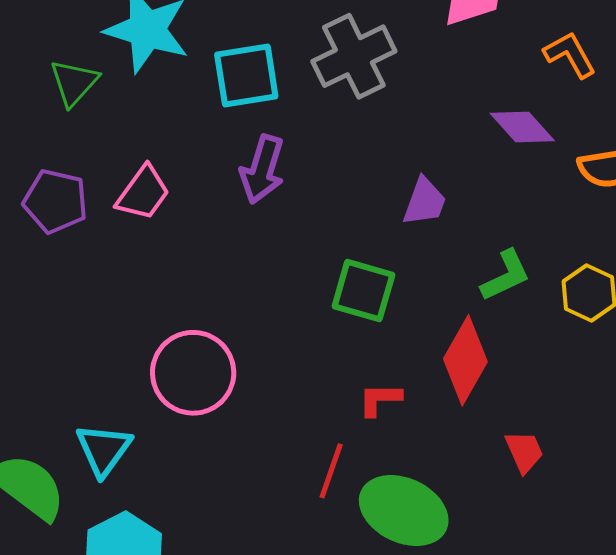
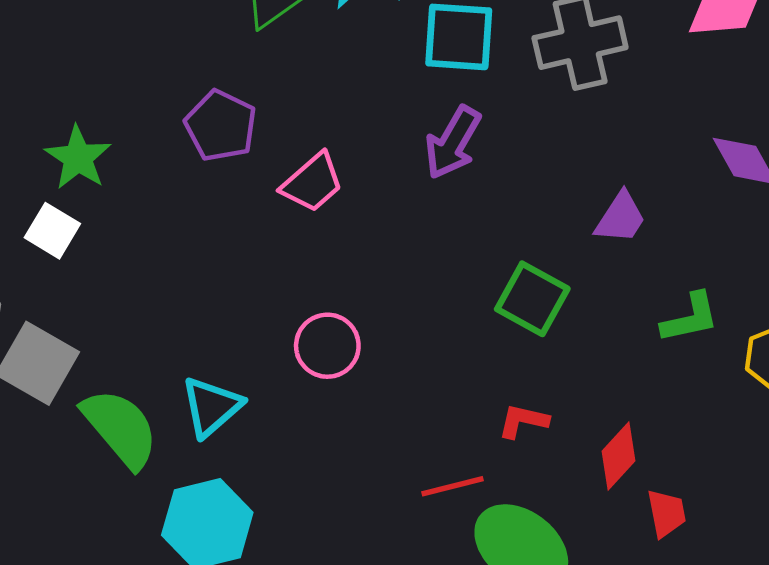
pink trapezoid: (143, 193) -> (312, 183), moved
red diamond: (465, 360) -> (619, 456), moved, size x0.7
pink circle: (193, 373) -> (327, 346), size x0.7
red line: (331, 471) -> (453, 486), turned 44

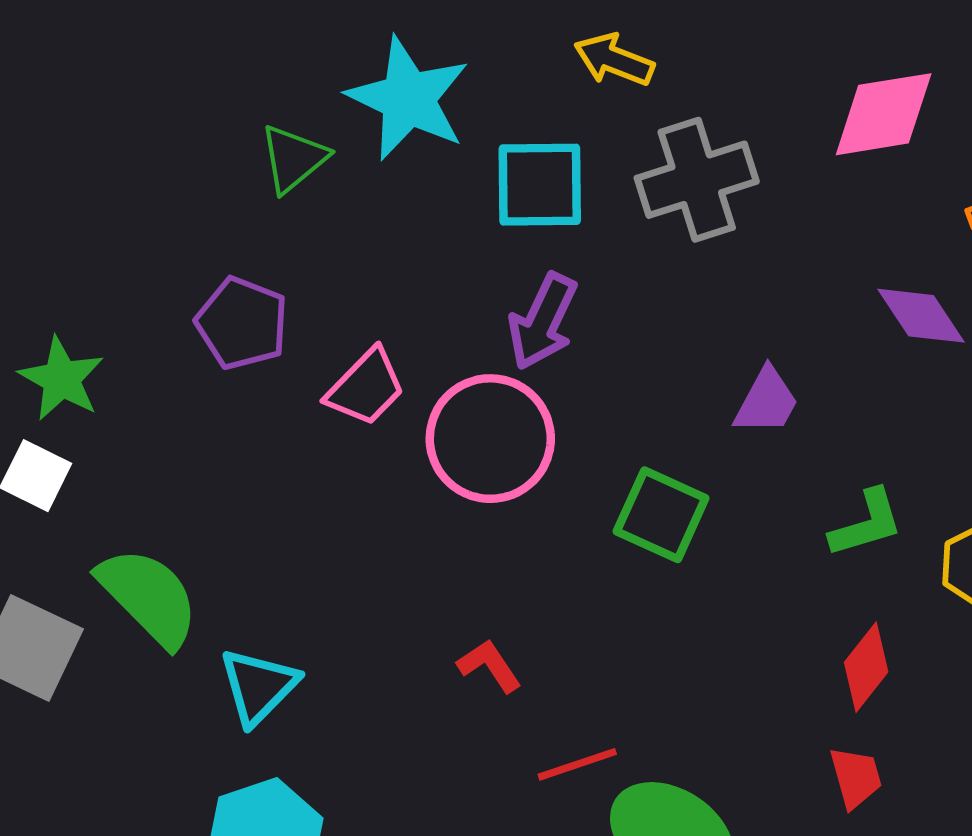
pink circle: (327, 346) -> (490, 439), moved, size x1.5
red L-shape: (523, 421) -> (489, 666), moved, turned 48
green semicircle: (120, 428) -> (149, 597), moved
red diamond: (619, 456) -> (866, 667), moved

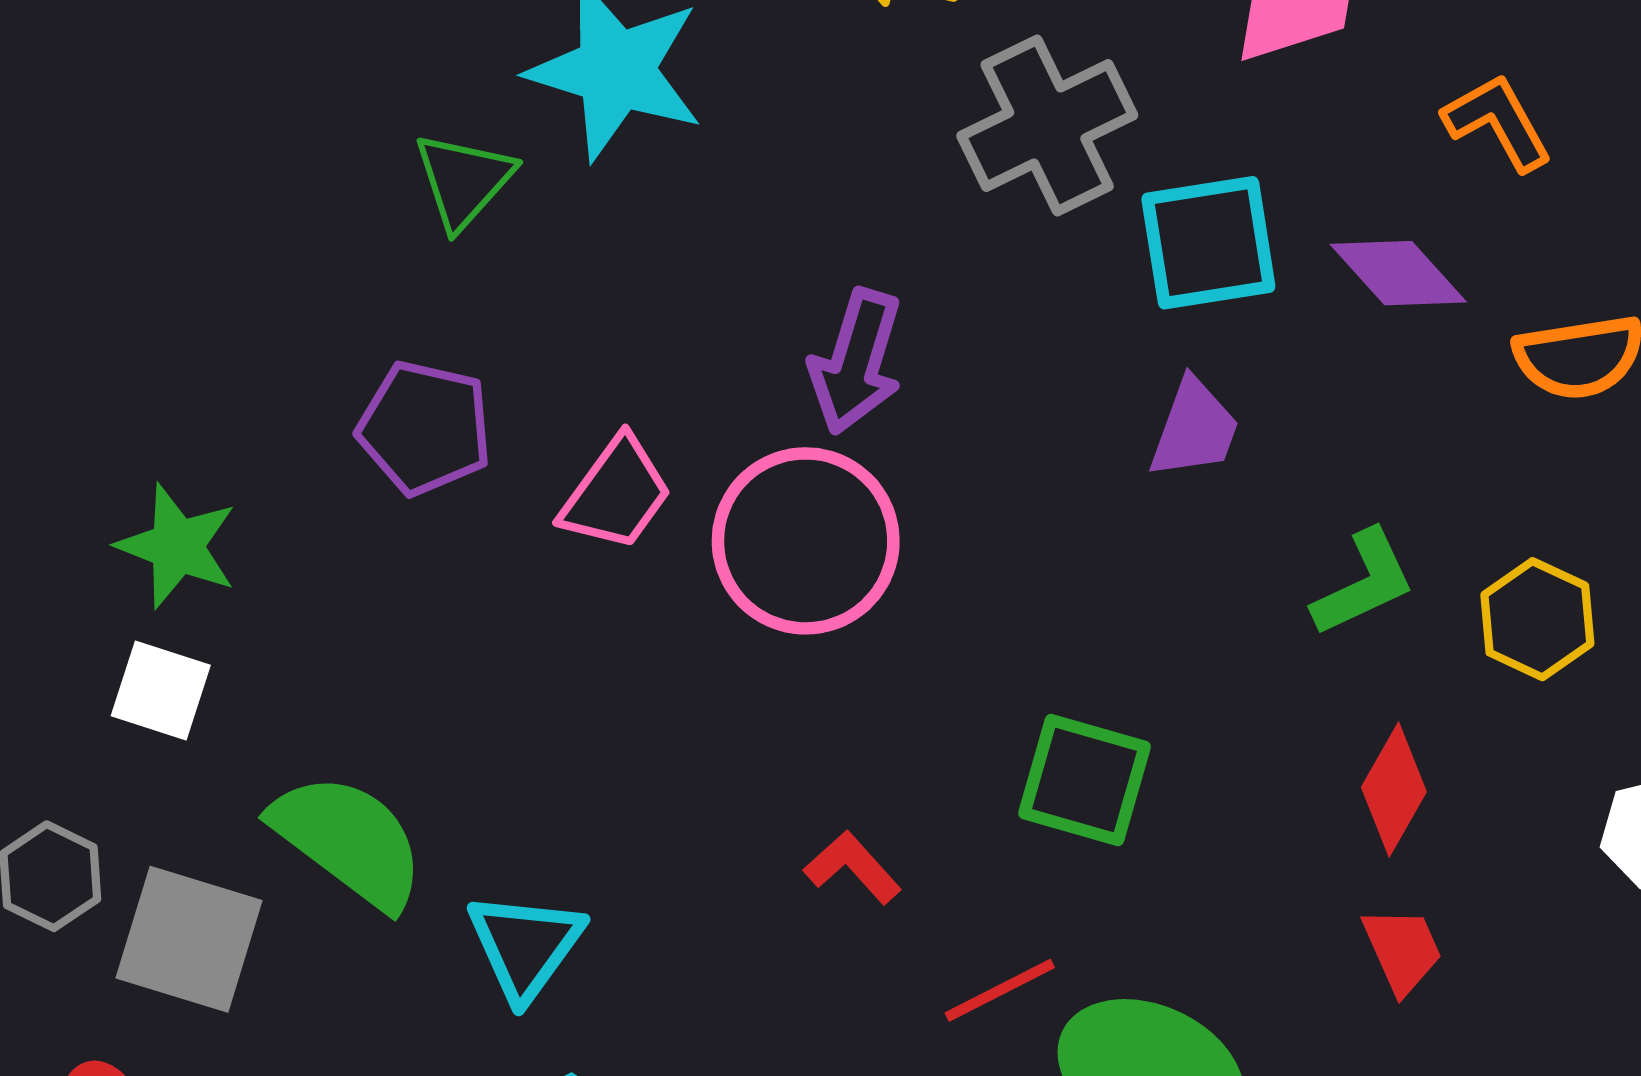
cyan square: (540, 185) -> (1208, 243), moved
green square: (661, 515) -> (1085, 780), moved

